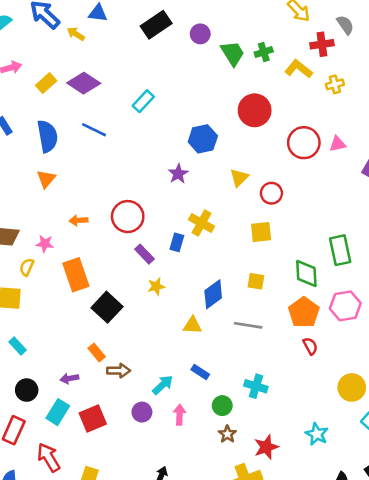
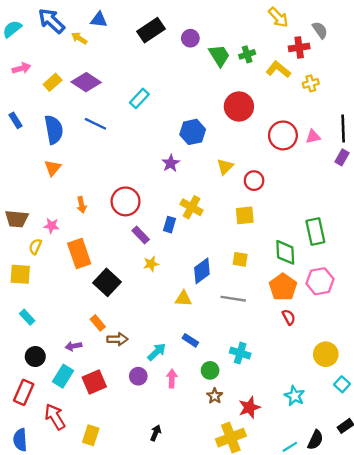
orange arrow: (78, 220) -> (82, 205), turned -98

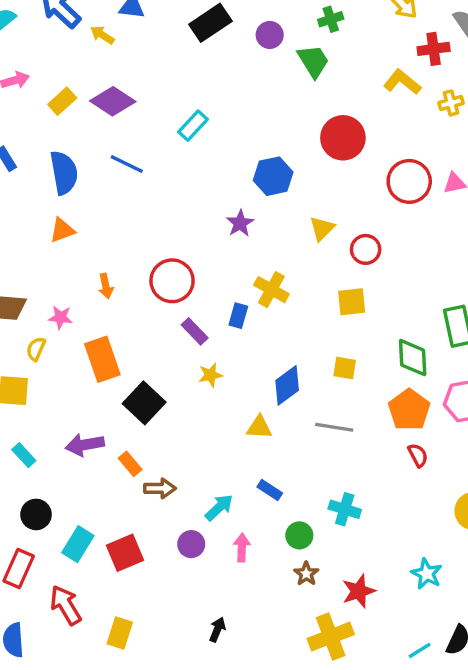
green cross: (247, 54) -> (331, 19), moved
orange triangle: (53, 168) -> (62, 230), turned 30
purple arrow: (73, 346) -> (85, 445), moved, size x1.5

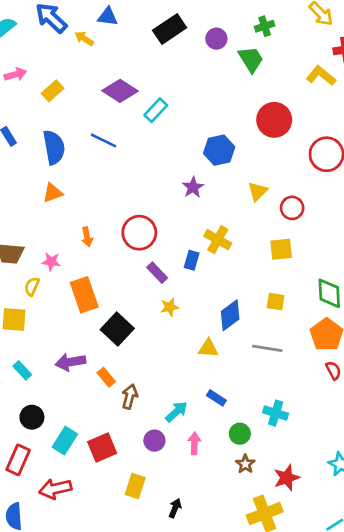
purple diamond: (113, 101) -> (120, 91), moved
brown arrow: (160, 488) -> (130, 397), turned -75
red arrow: (66, 605) -> (55, 489), turned -72
yellow rectangle: (120, 633) -> (135, 486), moved

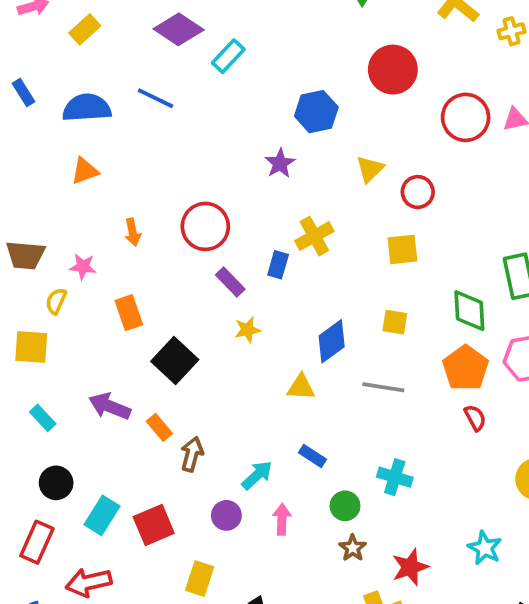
blue semicircle: (54, 147) -> (87, 108), turned -84
yellow cross: (218, 240) -> (314, 236), turned 32
orange rectangle: (84, 295) -> (129, 313), size x0.7
purple arrow: (70, 362) -> (110, 406), turned 32

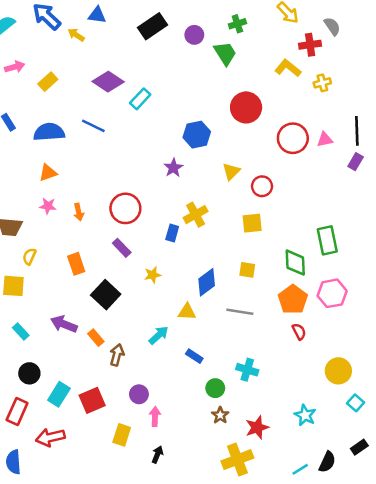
pink star: (83, 267) -> (48, 206), moved
purple rectangle: (230, 282) -> (122, 248), moved
cyan arrow: (257, 475) -> (159, 335), moved
pink arrow: (282, 519) -> (155, 416), moved

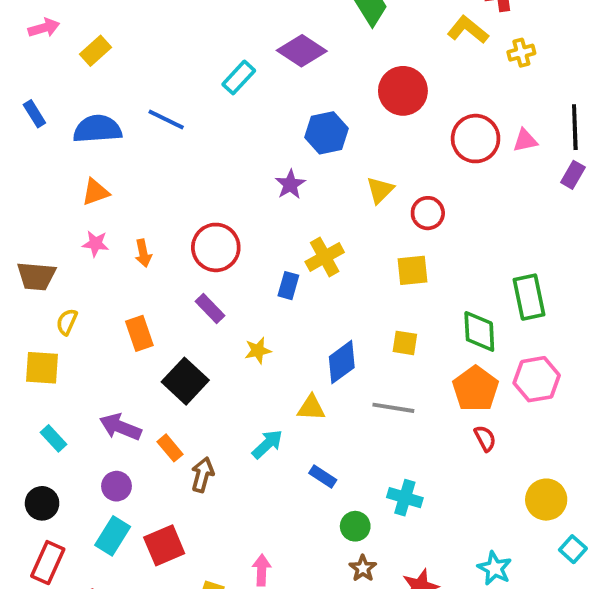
purple diamond: (108, 82) -> (302, 51), moved
black circle: (29, 373) -> (42, 503), moved
purple circle: (139, 394) -> (117, 486), moved

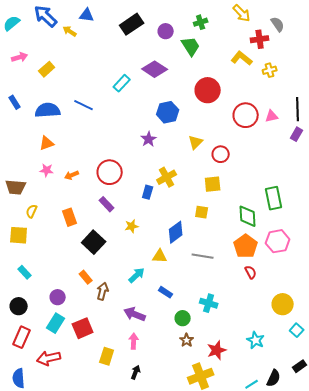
orange arrow: (143, 253) -> (72, 175), turned 80
yellow square: (405, 343) -> (202, 212), moved
purple arrow: (120, 427) -> (135, 314), moved

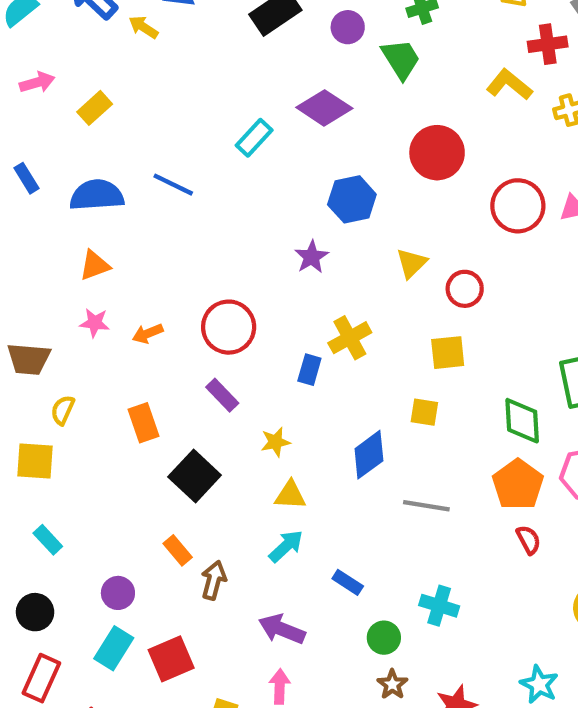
yellow triangle: (160, 256) -> (290, 495), moved

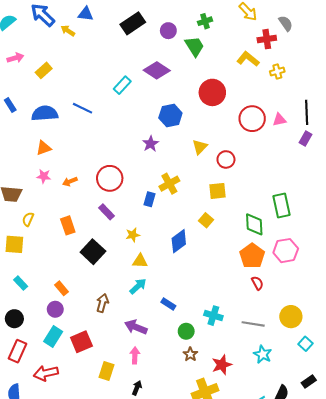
yellow square: (424, 412) -> (206, 220), turned 32
gray line: (426, 506) -> (253, 324), moved
orange rectangle: (178, 550) -> (62, 288), moved

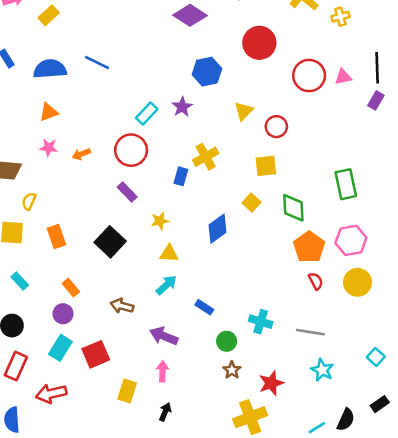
cyan rectangle: (122, 85) -> (147, 113), moved
green diamond: (254, 224) -> (293, 208), moved
orange rectangle: (68, 225) -> (56, 237), moved
brown arrow: (102, 303) -> (122, 306), turned -90
yellow circle: (291, 317) -> (358, 282), moved

